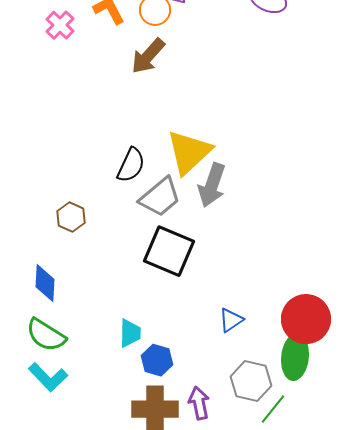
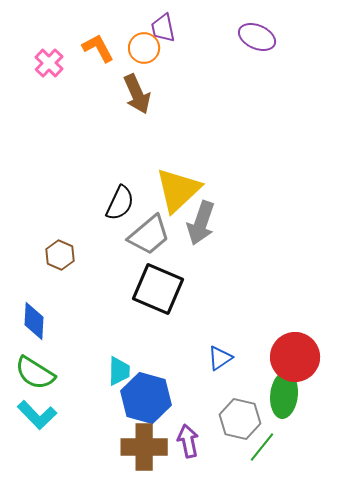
brown arrow: (148, 56) -> (137, 94), turned -66
blue hexagon: (157, 360) -> (146, 398), size x1.6

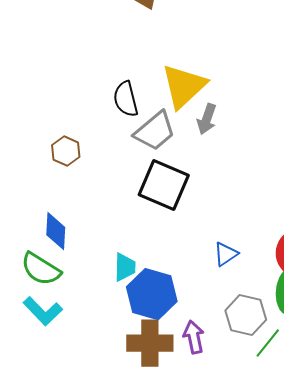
black semicircle: (120, 203) -> (126, 99), turned 141
gray arrow: (201, 223) -> (207, 119), size x0.7
blue diamond: (34, 321) -> (56, 231), moved

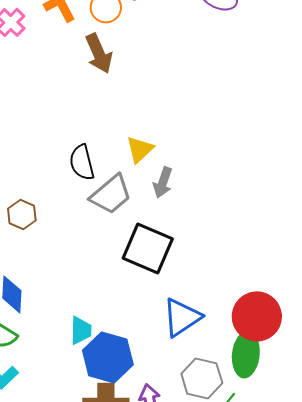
yellow triangle: (184, 86) -> (140, 149), size x0.6
black square: (164, 185) -> (148, 248), moved
blue triangle: (226, 254) -> (182, 317), size x1.6

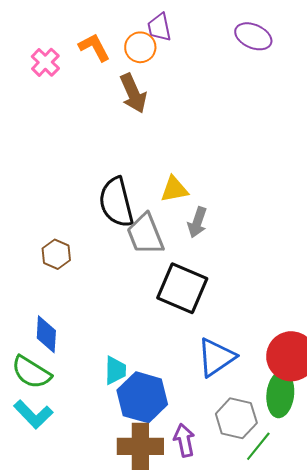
yellow triangle: (140, 149) -> (174, 189), turned 32
black semicircle: (82, 162) -> (116, 202), size x1.4
gray trapezoid: (111, 194) -> (145, 234), turned 108

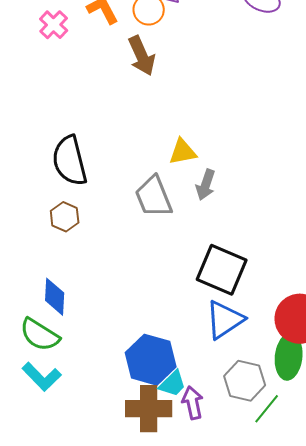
black semicircle: (116, 202) -> (70, 161), moved
black square: (182, 288) -> (222, 270), moved
cyan trapezoid: (115, 370) -> (173, 384), moved, turned 44

